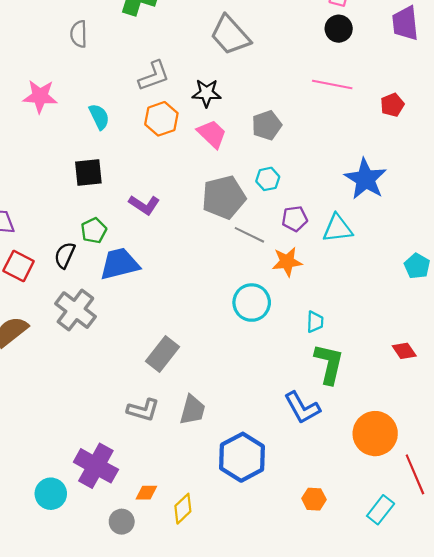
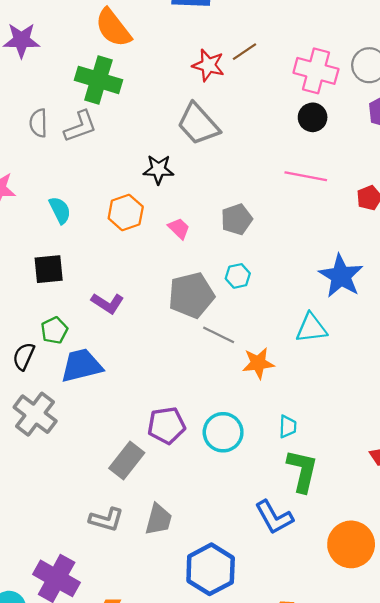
gray L-shape: (154, 76) -> (80, 126), moved
black star: (207, 93) -> (158, 169), moved
pink trapezoid: (212, 134) -> (179, 228), size x0.7
purple pentagon: (295, 219) -> (166, 425), moved, size x1.4
cyan circle: (252, 303) -> (223, 432), moved

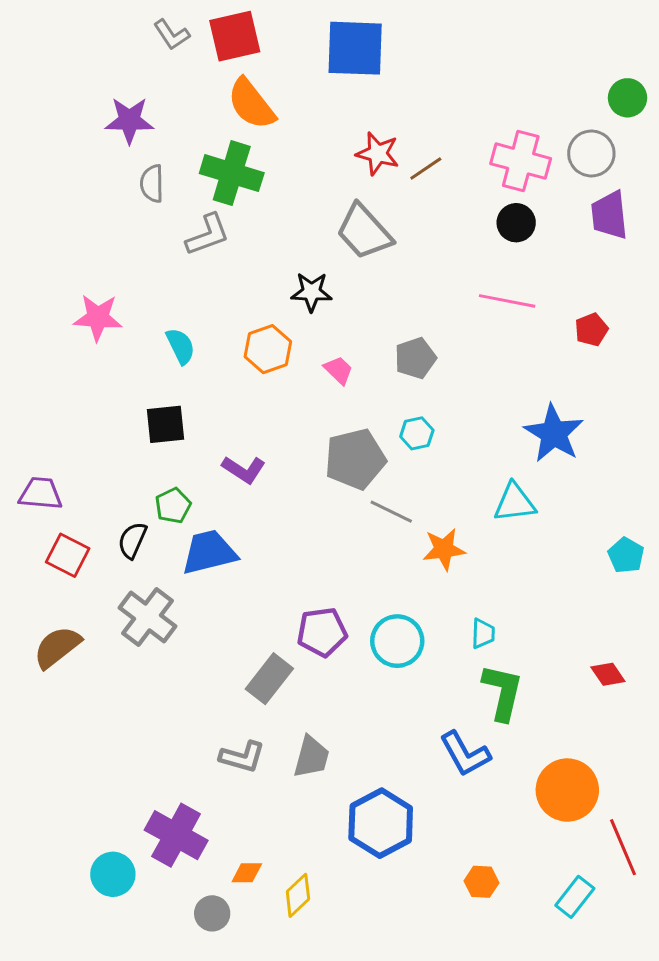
brown line: (245, 52) -> (426, 169), moved
gray semicircle: (38, 123) -> (152, 184), moved

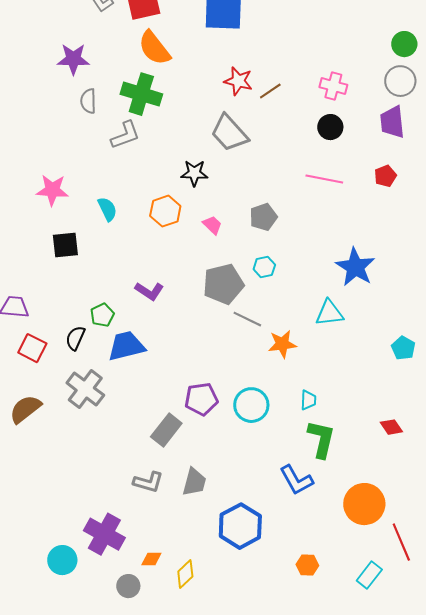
gray circle: (591, 153) -> (400, 81), moved
pink cross: (521, 161) -> (333, 86), size x0.7
red pentagon: (591, 330) -> (385, 176), moved
black square: (166, 424) -> (65, 245), moved

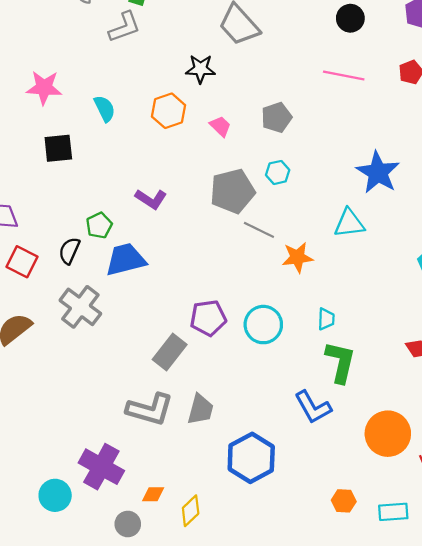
gray L-shape: (148, 482) -> (150, 409), size x1.4
orange hexagon: (307, 565) -> (344, 501), moved
cyan rectangle: (369, 575) -> (393, 512), turned 48

